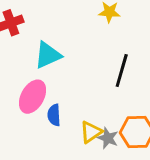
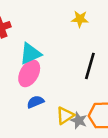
pink ellipse: (33, 97) -> (29, 73), moved
blue semicircle: (54, 115) -> (35, 102), turned 70

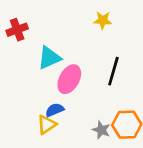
pink ellipse: (29, 73) -> (69, 79), moved
yellow triangle: (65, 115) -> (47, 125), moved

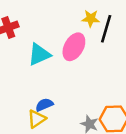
black line: (113, 71) -> (106, 29), moved
pink ellipse: (69, 79) -> (74, 47), moved

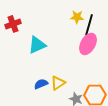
pink ellipse: (74, 47) -> (88, 44), moved
yellow triangle: (37, 119) -> (58, 83), moved

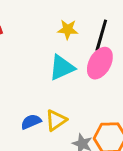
yellow star: (77, 17) -> (68, 29), moved
cyan triangle: (37, 45) -> (62, 68), moved

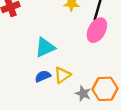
cyan triangle: (62, 68) -> (45, 47), moved

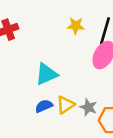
gray star: (83, 93) -> (88, 107), moved

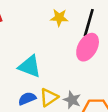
cyan triangle: (46, 74) -> (30, 66), turned 45

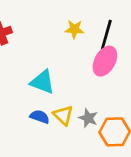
yellow triangle: (49, 97) -> (63, 115), turned -42
blue semicircle: (27, 99) -> (40, 117), turned 42

